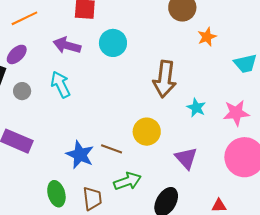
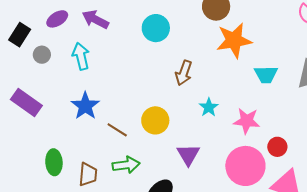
orange star: (207, 37) -> (234, 40), size x1.8
cyan circle: (113, 43) -> (156, 28), moved
purple ellipse: (17, 54) -> (57, 19), moved
brown arrow: (165, 79) -> (184, 73), size x0.7
blue star: (80, 155) -> (85, 106), moved

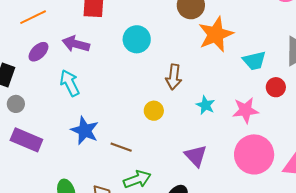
gray circle: (42, 55) -> (16, 104), moved
yellow circle: (155, 120) -> (154, 111), moved, size x0.7
red circle: (277, 147) -> (276, 87), moved

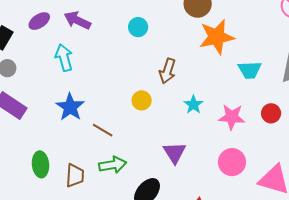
cyan circle: (137, 39) -> (138, 27), size x0.7
red circle: (276, 87) -> (271, 113), moved
pink circle: (254, 154) -> (232, 162), size x0.7

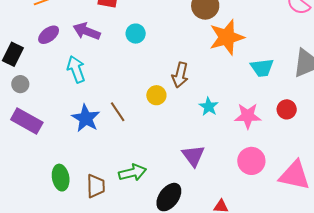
cyan circle: (138, 27) -> (136, 34), moved
yellow circle: (142, 100) -> (156, 95), moved
brown line: (103, 130) -> (118, 112), moved, turned 30

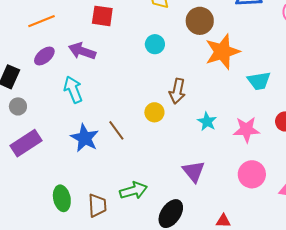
cyan circle: (136, 34) -> (155, 44), moved
purple rectangle: (27, 121) -> (26, 143), turned -60

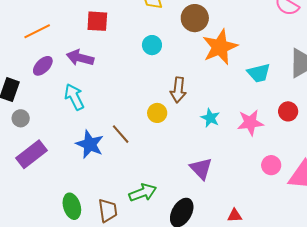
pink circle: (252, 174) -> (271, 165), moved, size x0.7

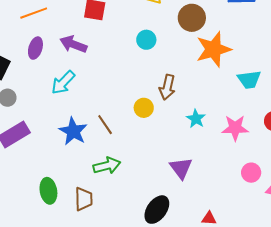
purple ellipse: (43, 66) -> (35, 48), turned -35
cyan arrow: (74, 97) -> (63, 82), turned -116
green arrow: (143, 193) -> (107, 166), moved

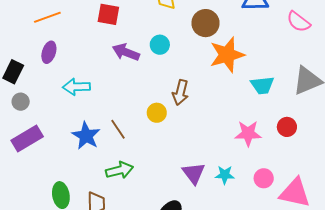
purple arrow: (73, 44) -> (126, 52), moved
cyan arrow: (63, 82) -> (76, 87), turned 44
cyan star: (196, 119) -> (225, 175), moved, turned -30

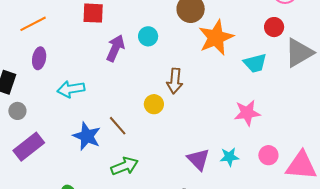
purple arrow: (126, 52) -> (115, 48), turned 100
red circle: (287, 127) -> (274, 27), moved

